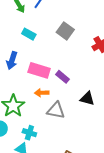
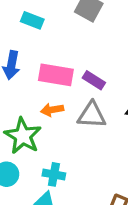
orange arrow: (42, 93) -> (52, 110), moved
gray triangle: (56, 110) -> (92, 115), moved

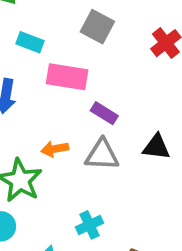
pink rectangle: (56, 75) -> (67, 77), moved
cyan cross: (54, 174) -> (90, 225), moved, turned -35

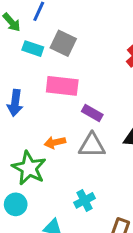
gray square: (97, 27) -> (63, 43), moved
cyan rectangle: (30, 42) -> (33, 49), moved

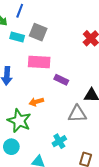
gray triangle: (92, 145) -> (77, 114), moved

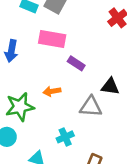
orange arrow: (36, 102) -> (52, 91), moved
green star: (19, 121) -> (20, 107), turned 30

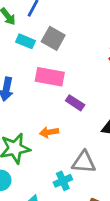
gray triangle: (91, 107) -> (84, 162), moved

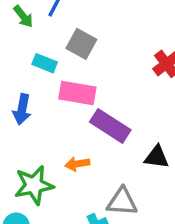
cyan rectangle: (26, 41) -> (45, 63), moved
purple rectangle: (75, 103) -> (110, 126), size x1.6

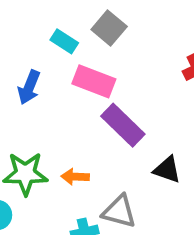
orange arrow: (77, 164) -> (75, 177), moved

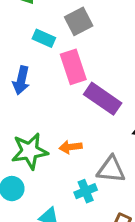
gray square: (109, 28) -> (79, 21), turned 32
pink rectangle: (94, 81) -> (73, 67), turned 60

